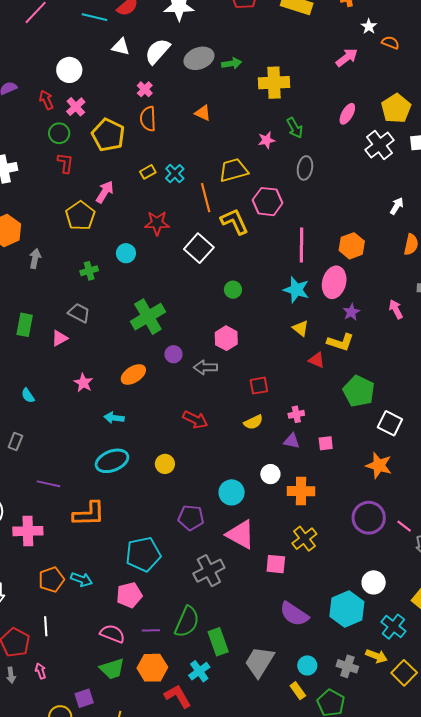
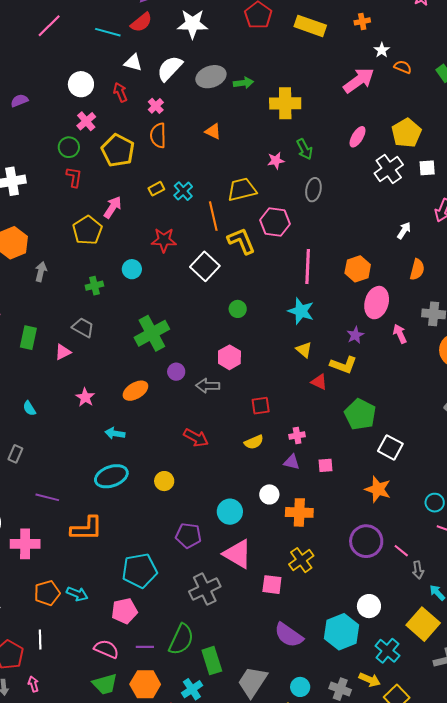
pink arrow: (347, 57) -> (359, 80), size x1.4
red arrow: (46, 100) -> (120, 92), moved
pink ellipse: (334, 282) -> (377, 303), moved

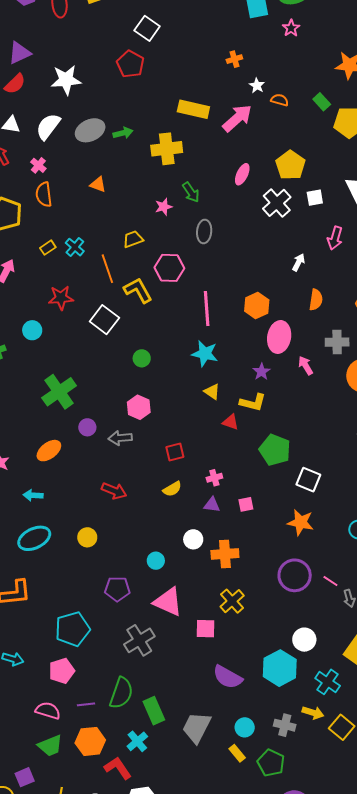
yellow rectangle: (310, 26) -> (193, 109), moved
yellow trapezoid: (242, 190) -> (133, 239), size x0.7
cyan circle: (230, 512) -> (156, 561), size x0.7

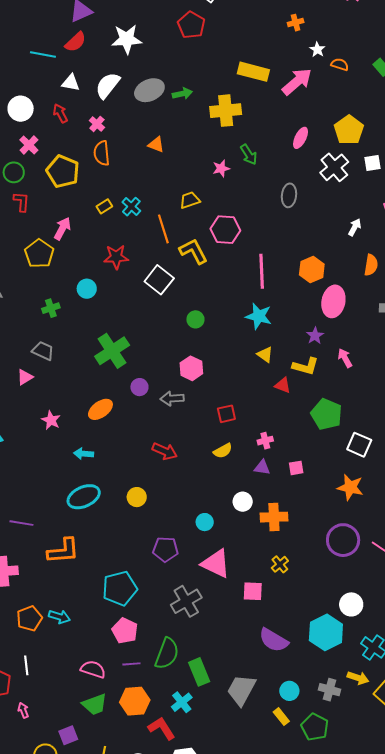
gray ellipse: (204, 232) -> (289, 195), moved
pink arrow: (306, 365) -> (345, 358), moved
yellow cross: (232, 601) -> (280, 564), size x0.7
pink pentagon: (62, 671) -> (125, 631), moved, turned -30

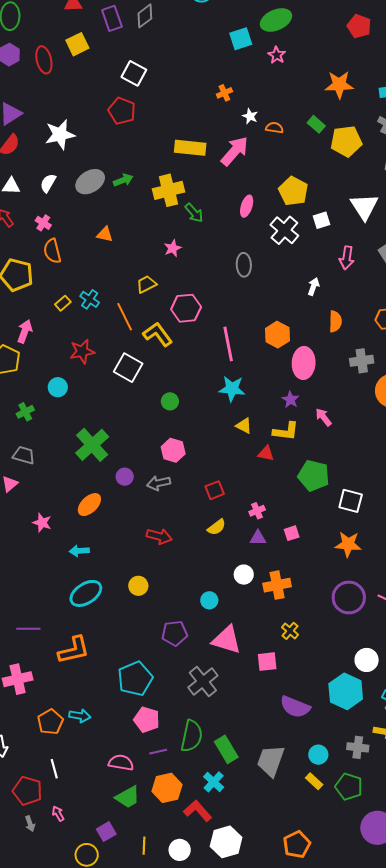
white semicircle: (108, 85) -> (48, 183), size x0.7
green arrow: (249, 155) -> (194, 213), moved

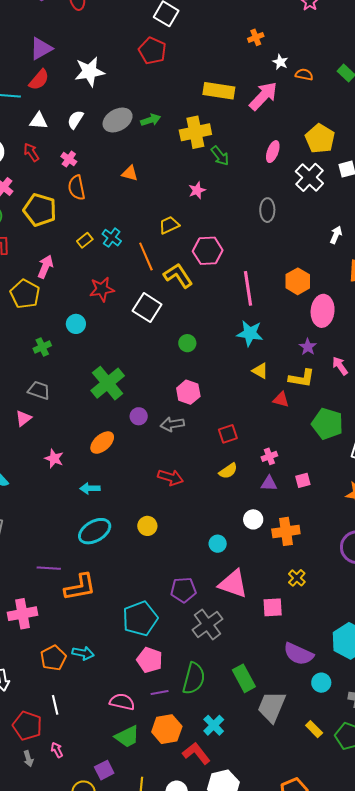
purple line: (28, 629) -> (49, 568), moved
purple pentagon: (175, 633) -> (183, 590), moved
green rectangle: (226, 749) -> (244, 678), moved
cyan circle: (318, 755) -> (321, 683), moved

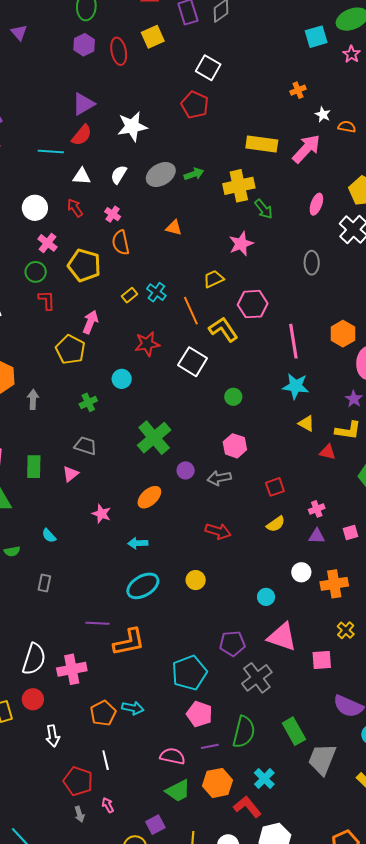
pink star: (197, 190) -> (241, 244), size x1.4

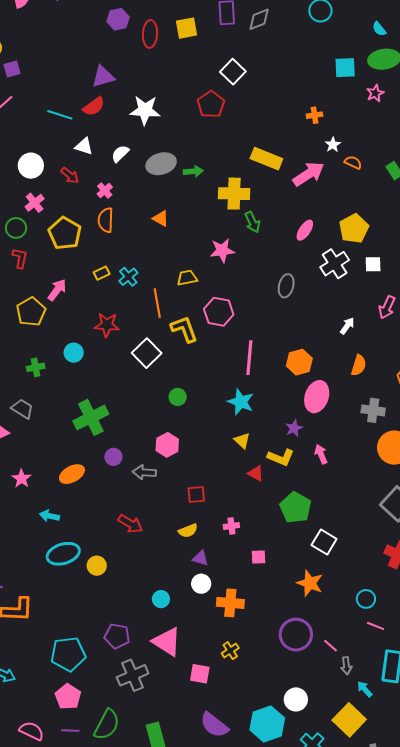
red arrow: (75, 208) -> (70, 175), turned 150
purple triangle: (317, 536) -> (201, 558), moved
cyan ellipse: (143, 586) -> (63, 554), moved

